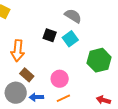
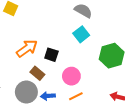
black square: (50, 35) -> (51, 55), moved
orange arrow: (18, 51) -> (27, 48), turned -130

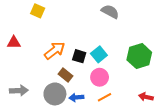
cyan square: (81, 34) -> (99, 54), moved

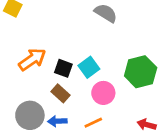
brown rectangle: (65, 75) -> (60, 93), moved
pink circle: (100, 77) -> (103, 93), moved

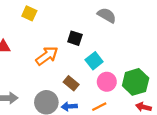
black square: (63, 68) -> (75, 38), moved
green hexagon: (141, 72) -> (136, 82), moved

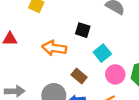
orange arrow: (47, 56) -> (54, 48), turned -135

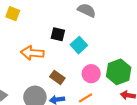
cyan square: (102, 53) -> (79, 45), moved

